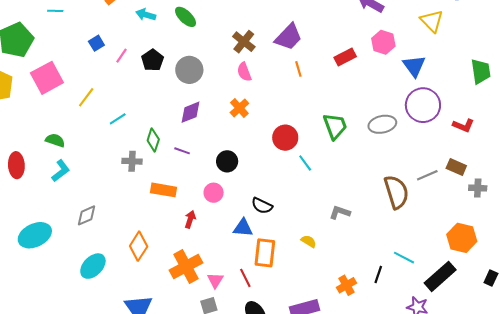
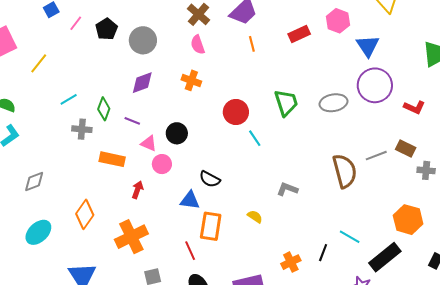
orange cross: (239, 108) -> (191, 80), turned -30
cyan line: (118, 119) -> (69, 99), moved
pink triangle: (215, 280) -> (149, 143), moved, turned -42

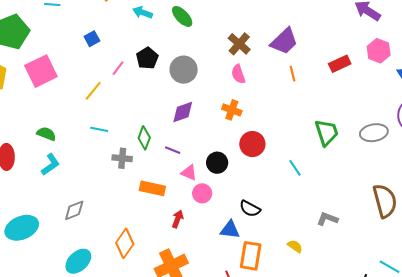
pink line: (76, 23) -> (118, 68), moved
yellow line: (39, 63) -> (93, 91), moved
cyan line: (69, 99) -> (99, 129), moved, turned 42
red circle: (236, 112) -> (252, 144), moved

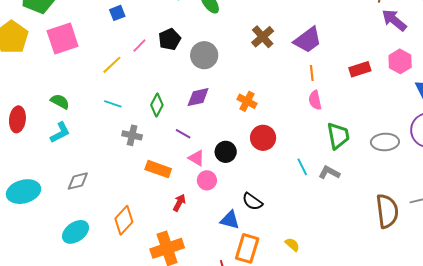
pink semicircle: (238, 74) -> (315, 100), moved
green diamond: (144, 138) -> (157, 105), moved
gray L-shape: (327, 219) -> (329, 173), moved

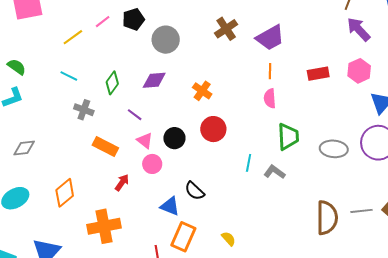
cyan line: (302, 167) -> (249, 163), turned 30

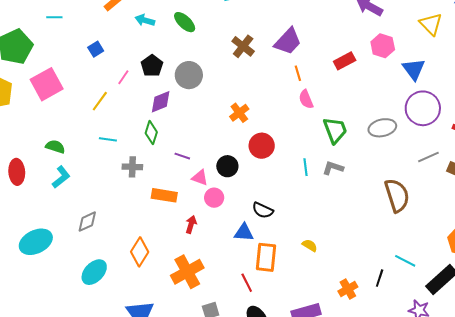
purple diamond: (154, 80) -> (161, 102), moved
orange cross: (202, 91) -> (239, 113), turned 36
gray line: (361, 211) -> (428, 157), moved

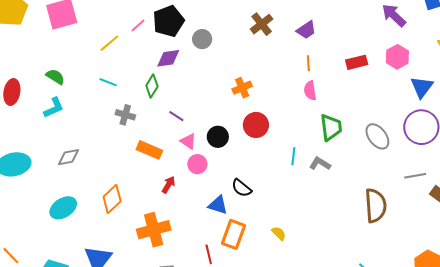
purple trapezoid: (288, 41) -> (306, 30), size x0.7
black pentagon: (152, 66) -> (168, 21), size x1.4
gray circle: (189, 75) -> (202, 39), size x0.7
gray ellipse: (382, 128) -> (377, 136), turned 52

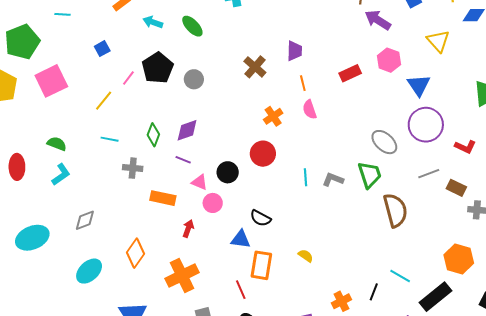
brown cross: (262, 24) -> (255, 67), moved
purple trapezoid: (306, 30) -> (294, 51), turned -45
purple diamond: (168, 58) -> (187, 130), moved
orange cross: (242, 88) -> (273, 116), moved
green trapezoid: (331, 127) -> (370, 175), moved

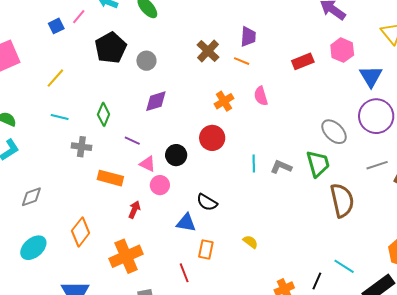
pink line: (128, 78) -> (79, 17), moved
orange line: (303, 83) -> (242, 61), moved, turned -56
purple diamond: (187, 130) -> (156, 101), moved
orange rectangle: (261, 265) -> (206, 249), size x0.7

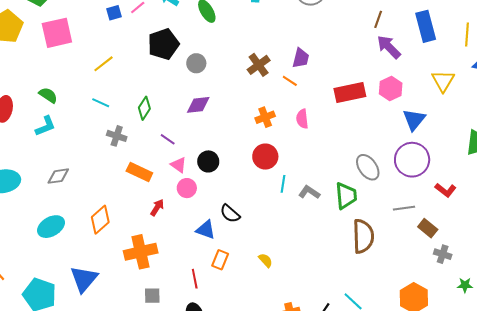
red rectangle: (303, 61) -> (350, 92), size x1.4
red circle: (212, 138) -> (265, 157), moved

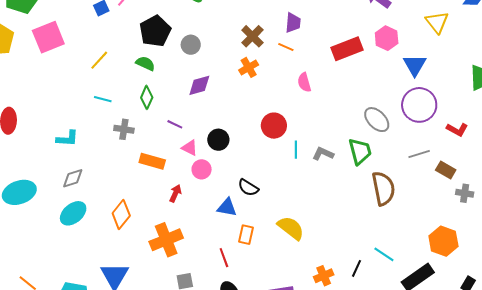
green semicircle: (48, 95) -> (145, 63), moved
orange cross: (265, 117) -> (249, 67), moved
cyan L-shape: (45, 126) -> (67, 138), moved, turned 35
cyan ellipse: (51, 227) -> (73, 213), moved
yellow semicircle: (265, 260) -> (291, 228), size x1.8

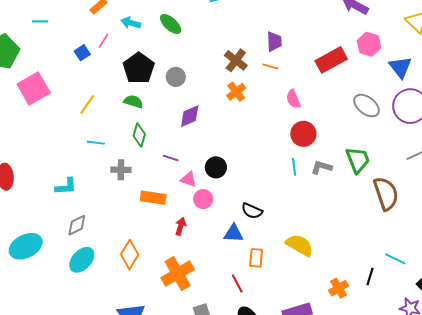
gray ellipse: (377, 120) -> (367, 106), moved
red circle: (274, 126) -> (303, 134), moved

